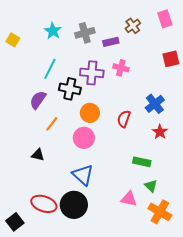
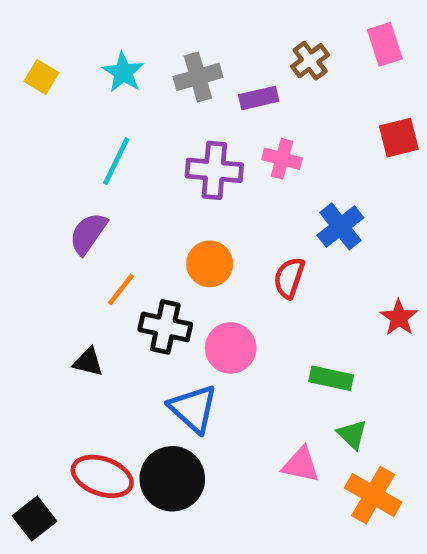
yellow square: (13, 40) -> (41, 77), moved
black cross: (70, 89) -> (165, 327), moved
blue cross: (155, 104) -> (340, 226), moved
red star: (160, 132) -> (399, 318), moved
pink circle: (84, 138) -> (231, 348), moved

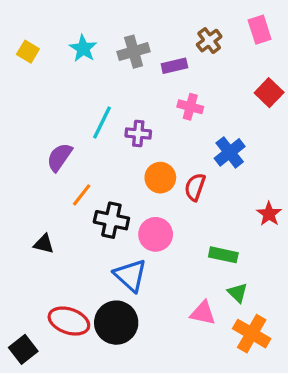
red square: (399, 138) -> (269, 93), turned -32
cyan line: (116, 161) -> (102, 122), moved
purple cross: (214, 170) -> (138, 134), moved, size x0.7
orange circle: (210, 264) -> (160, 178), moved
black triangle: (88, 362) -> (44, 244), moved

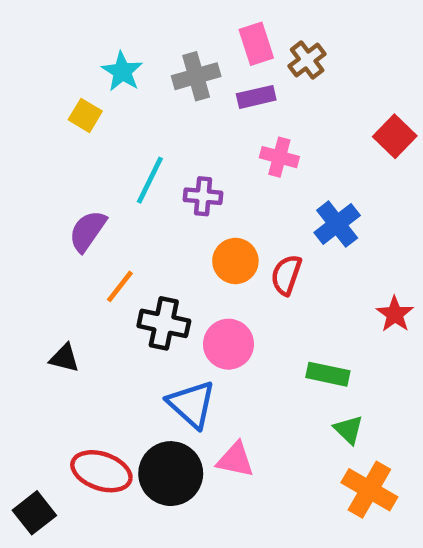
pink rectangle: (260, 30) -> (256, 44), moved
yellow square: (28, 52) -> (85, 115), moved
pink triangle: (203, 313) -> (235, 460), moved

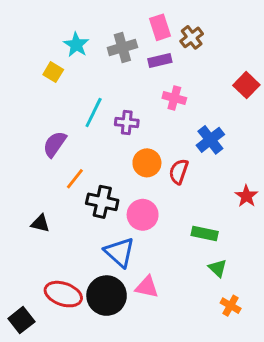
orange cross: (369, 490) -> (231, 306), size x0.6

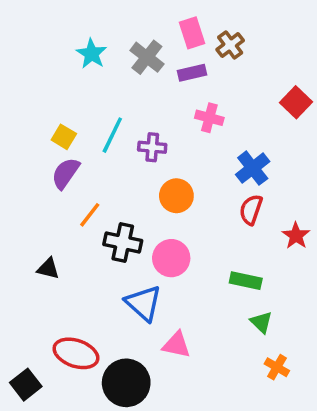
gray cross: (122, 48) -> (147, 57), turned -36
yellow square: (53, 72) -> (64, 137), moved
red semicircle: (179, 172) -> (251, 210), moved
black circle: (107, 296) -> (126, 383), moved

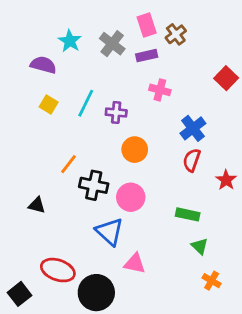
purple semicircle: (66, 173) -> (43, 65), moved, turned 70

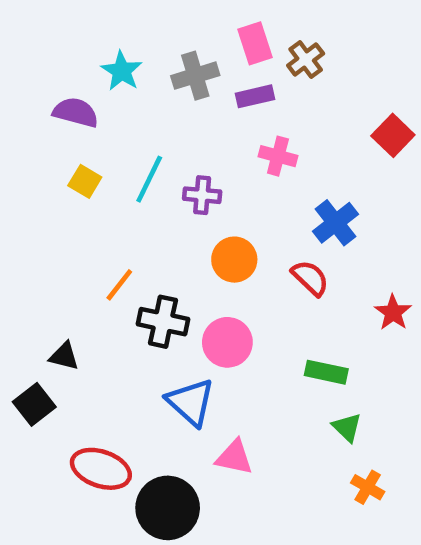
gray cross: (112, 44) -> (195, 76), turned 35
red semicircle: (192, 160) -> (310, 278), moved, turned 115
black square: (19, 294) -> (34, 404), moved

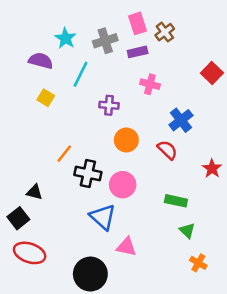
cyan line: (149, 179) -> (80, 74), moved
red ellipse: (101, 469) -> (30, 253), moved

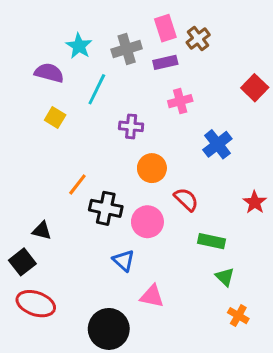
pink cross: (150, 84) -> (180, 101), turned -30
red semicircle: (167, 150) -> (186, 199), moved
blue triangle: (103, 217) -> (124, 260), size x0.7

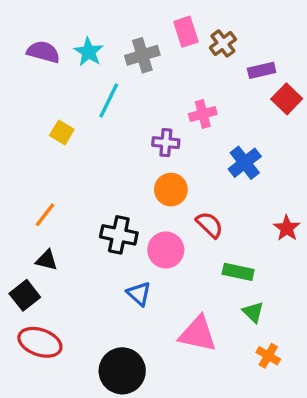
purple rectangle: (165, 62) -> (262, 70), moved
purple semicircle: (49, 73) -> (43, 52), moved
purple cross: (131, 126) -> (166, 143), moved
orange line: (77, 184) -> (45, 215), moved
pink triangle: (152, 296) -> (198, 334), moved, size x1.4

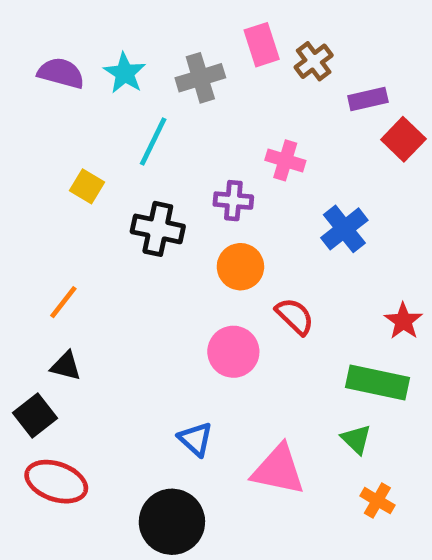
pink cross: (203, 114) -> (285, 160), turned 32
black cross: (119, 235) -> (158, 229), moved
green rectangle: (238, 272) -> (377, 382), moved, size x1.4
blue triangle: (139, 294) -> (196, 439), moved

